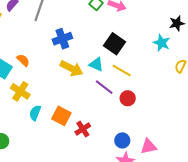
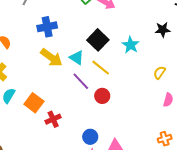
cyan star: (162, 43) -> (131, 45), moved

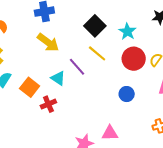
cyan triangle: (77, 58) -> (58, 78), moved
red circle: (102, 96) -> (134, 59), moved, size x1.5
blue circle: (90, 137) -> (127, 94), moved

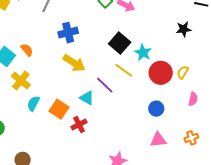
cyan star: (127, 31) -> (143, 53), moved
pink triangle: (110, 133) -> (158, 140), moved

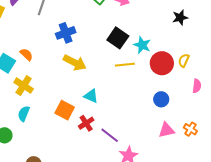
yellow line: (124, 70) -> (125, 65), turned -36
purple line: (105, 85) -> (110, 135), moved
cyan semicircle: (33, 103) -> (24, 114), moved
orange cross: (191, 138) -> (190, 129), moved, turned -32

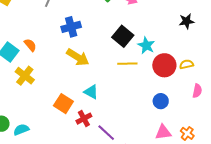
yellow semicircle: (184, 60) -> (186, 64), turned 48
cyan semicircle: (24, 114) -> (21, 130), moved, turned 42

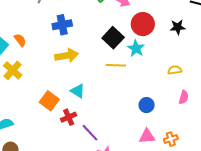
yellow arrow: (78, 57) -> (67, 56), turned -45
red circle: (164, 65) -> (143, 24), moved
orange cross: (187, 133) -> (171, 139), turned 32

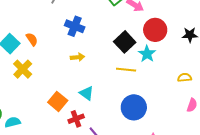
blue cross: (62, 25) -> (75, 26), turned 30
yellow arrow: (67, 56) -> (77, 57), size x0.6
blue circle: (147, 105) -> (134, 107), moved, size x1.6

